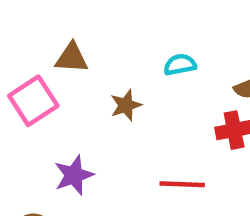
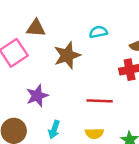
brown star: (126, 105) -> (67, 55), size x1.5

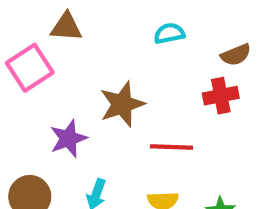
brown star: (67, 55) -> (122, 104), moved

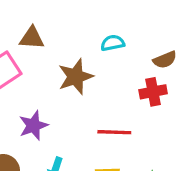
brown star: (122, 104) -> (76, 77), moved

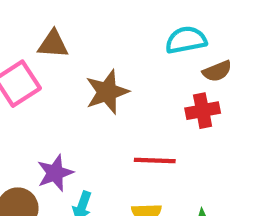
cyan semicircle: (113, 43) -> (186, 40), moved, size x1.4
purple star: (33, 125) -> (55, 173), moved

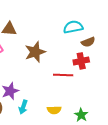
red line: (155, 160) -> (63, 75), moved

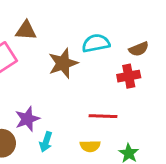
cyan semicircle: (73, 27) -> (96, 43), moved
red line: (63, 75) -> (103, 116), moved

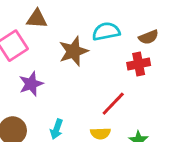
red line: (103, 116) -> (113, 104), turned -48
purple star: (27, 119) -> (31, 84), moved

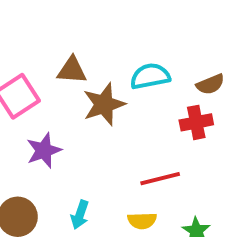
brown triangle: (37, 19) -> (72, 70), moved
red line: (113, 104) -> (160, 179), turned 32

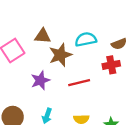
purple star: (44, 151) -> (40, 80), moved
red line: (160, 179) -> (79, 83), moved

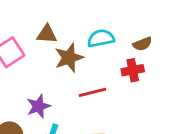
purple star: (40, 80) -> (38, 106), moved

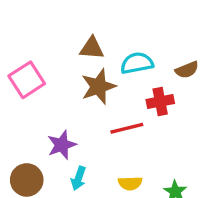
brown triangle: (47, 34) -> (92, 48), moved
red cross: (133, 70) -> (160, 102), moved

